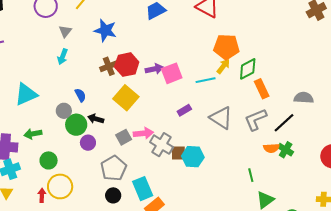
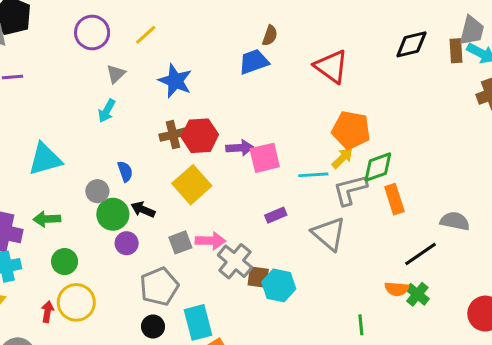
gray L-shape: (256, 119) -> (350, 190), moved

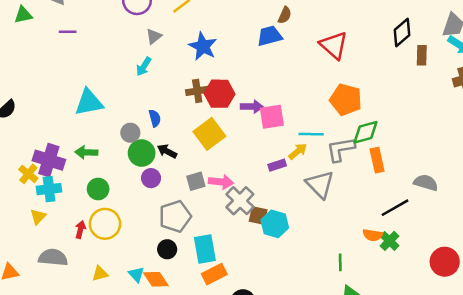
black diamond: (411, 44) -> (402, 33), turned -32
brown rectangle: (456, 51) -> (422, 55), moved
yellow arrow: (342, 158) -> (298, 151), moved

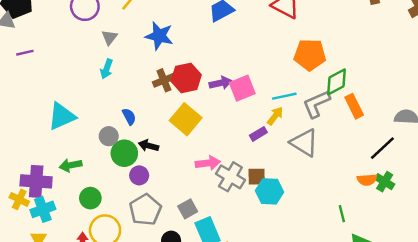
gray square: (196, 181) -> (188, 209), moved
gray pentagon: (175, 216) -> (145, 210), moved
brown square: (258, 216) -> (257, 177), moved

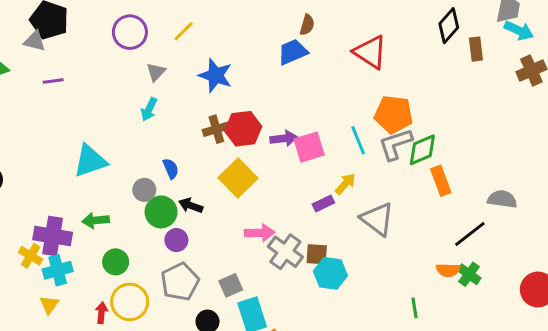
cyan line: (284, 96) -> (358, 140), moved, turned 75
gray L-shape: (316, 104) -> (395, 144), moved

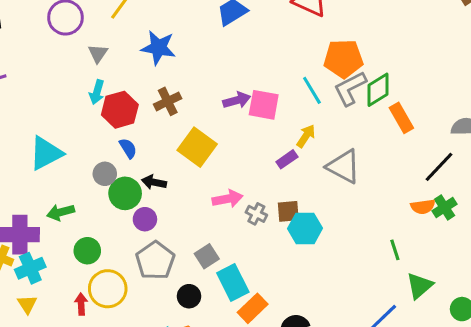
red hexagon: (243, 129) -> (120, 110), moved
pink square: (309, 147) -> (264, 105), turned 36
gray cross: (285, 252) -> (256, 214), size x0.6
green cross: (469, 274) -> (445, 207), turned 30

